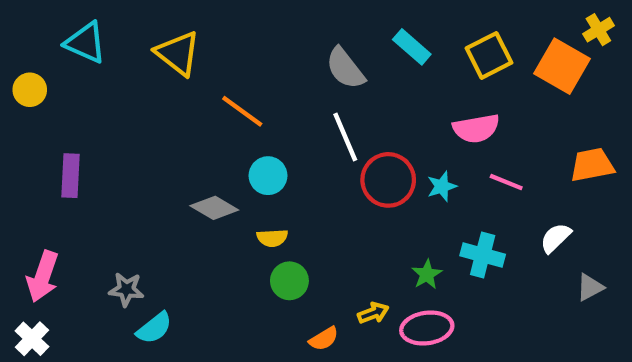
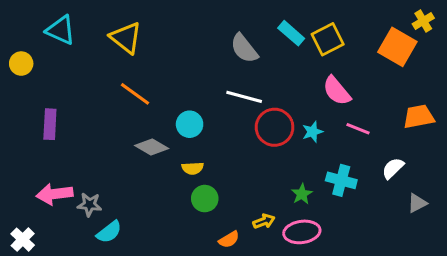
yellow square: (489, 55) -> (328, 39), moved
orange line: (242, 111) -> (135, 94), moved
pink semicircle: (476, 128) -> (337, 91), turned 60
white line: (345, 137) -> (244, 97), turned -52
pink arrow: (43, 277) -> (55, 194), moved, turned 64

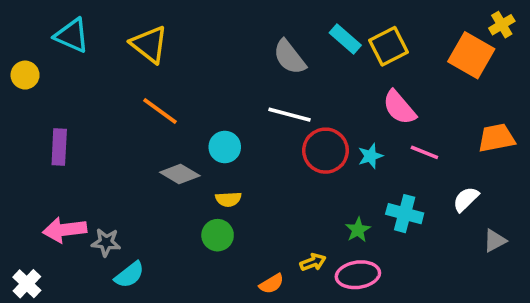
green circle: (205, 199) -> (218, 235), moved

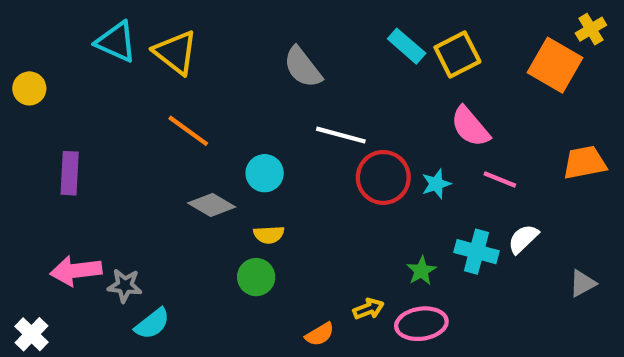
cyan triangle: (72, 35) -> (116, 42), moved
gray semicircle: (290, 57) -> (303, 67), moved
white semicircle: (466, 199) -> (523, 239), moved

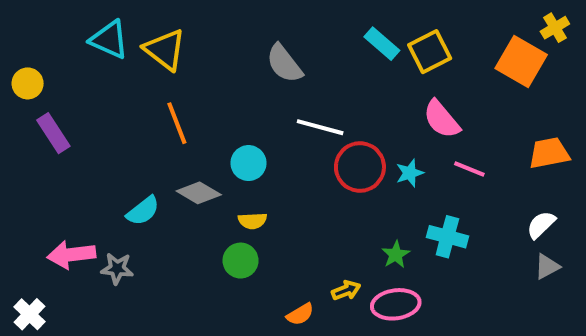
orange line: (188, 131) -> (177, 123), turned 33
purple rectangle: (70, 173) -> (53, 133), moved, turned -36
white semicircle: (523, 239) -> (541, 225), moved
cyan semicircle: (152, 324) -> (143, 211), moved

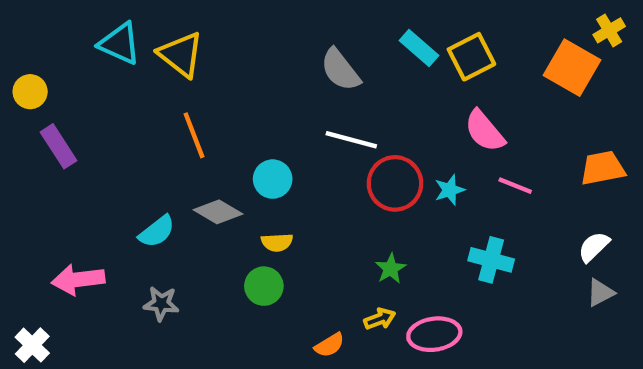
gray semicircle: (284, 64) -> (340, 70), moved
green star: (396, 255) -> (391, 269), moved
gray star: (117, 269) -> (161, 304), moved

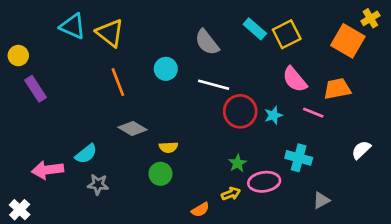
orange trapezoid: (603, 168) -> (337, 89), moved
cyan circle: (273, 179) -> (166, 69), moved
cyan semicircle: (157, 231) -> (86, 154), moved
gray triangle: (600, 293) -> (321, 200), moved
pink ellipse: (434, 334) -> (264, 182), moved

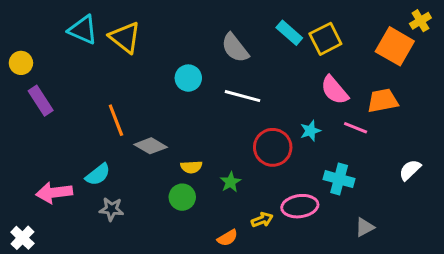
orange line: (118, 82) -> (116, 120), moved
red circle: (240, 111) -> (273, 147), moved
green star: (238, 163) -> (230, 182), moved

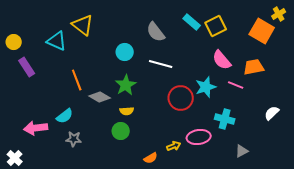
cyan triangle: (83, 30) -> (57, 41), moved
cyan star: (310, 131) -> (206, 87), size x1.5
green star: (230, 182) -> (126, 85), moved, size x1.5

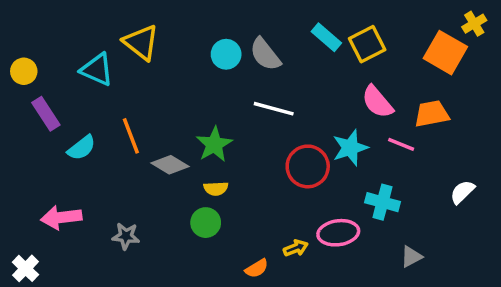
cyan circle: (125, 52) -> (226, 54), moved
cyan semicircle: (65, 116) -> (82, 148), moved

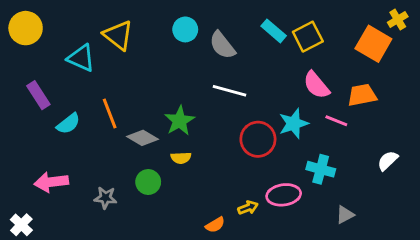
cyan circle: (226, 54) -> (185, 29), moved
yellow circle: (24, 71) -> (26, 28), moved, size x1.5
green circle: (206, 223) -> (148, 182), moved

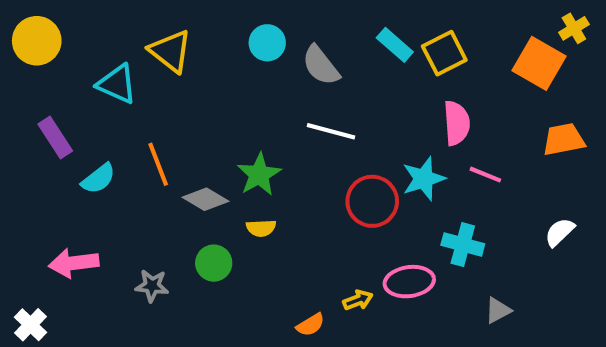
pink semicircle: (316, 85) -> (457, 123), turned -144
orange trapezoid: (362, 95) -> (564, 140), moved

